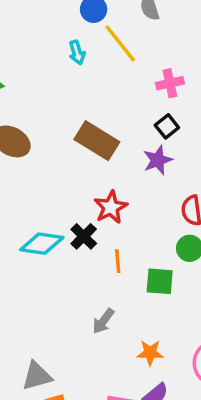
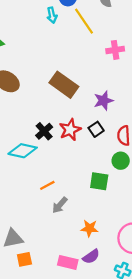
cyan arrow: (77, 53) -> (52, 15), moved
black square: (167, 126) -> (96, 129), moved
black cross: (84, 236) -> (44, 131), moved
orange line: (118, 261) -> (47, 185), moved, turned 63

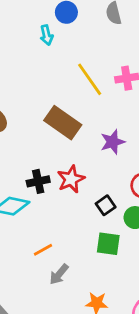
yellow line: (84, 21) -> (90, 79), moved
black square: (96, 129) -> (106, 205), moved
black cross: (44, 131) -> (38, 181), turned 30

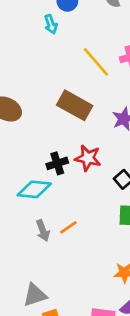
red star: (71, 179) -> (88, 158), turned -30
gray arrow: (59, 274) -> (43, 230), moved, turned -55

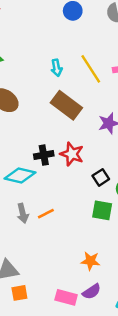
cyan arrow: (51, 24) -> (56, 68), moved

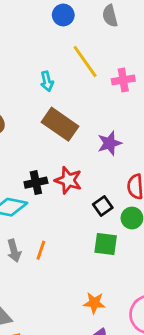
yellow line: (91, 69) -> (85, 62), moved
orange line: (46, 214) -> (41, 250), turned -42

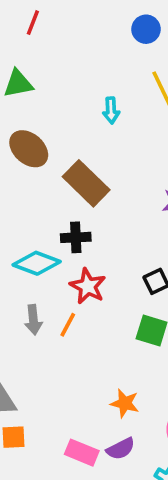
brown rectangle: (60, 124) -> (86, 183), moved
red star: (68, 180) -> (88, 286), moved

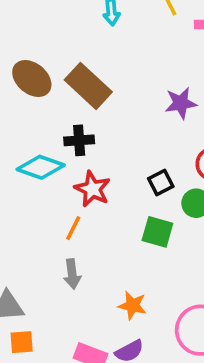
brown ellipse: (29, 149) -> (32, 79), moved
gray arrow: (33, 320) -> (72, 274), moved

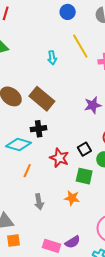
red star: (92, 189) -> (59, 158), moved
orange line: (73, 228) -> (27, 171), moved
orange star: (132, 305) -> (72, 198), moved

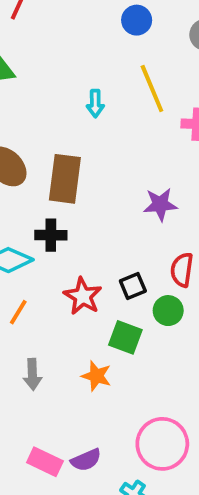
brown rectangle: (42, 99) -> (65, 179), turned 50

